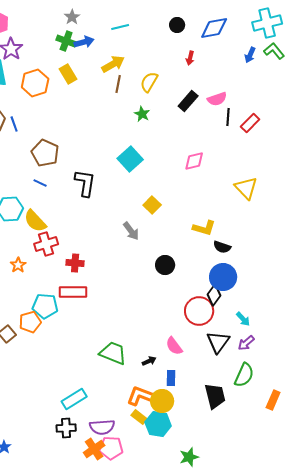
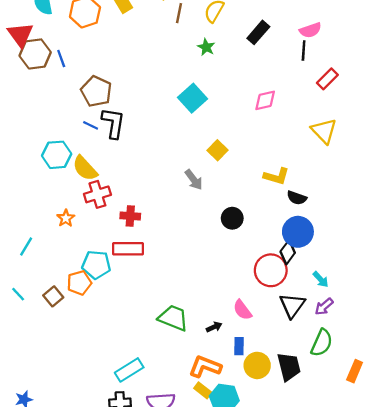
pink semicircle: (217, 99) -> (310, 30), moved
red rectangle: (250, 123) -> (327, 79), moved
black L-shape: (85, 183) -> (113, 123), moved
yellow circle: (162, 401) -> (257, 365), moved

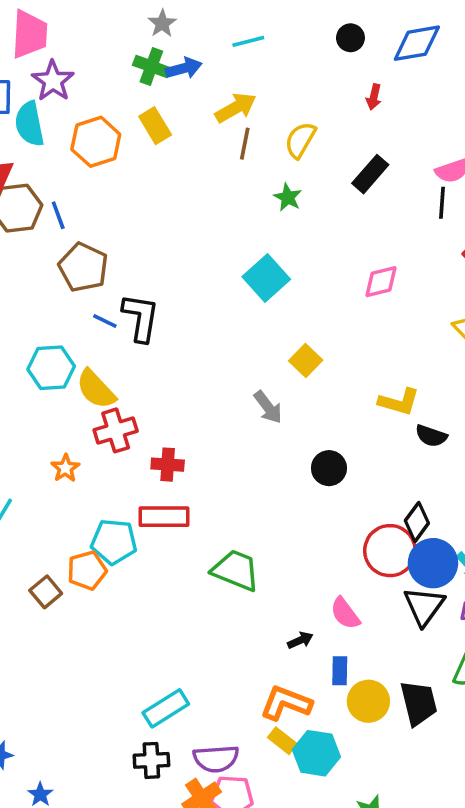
brown pentagon: (96, 91) -> (83, 267), moved
blue circle: (298, 232) -> (433, 563), moved
green trapezoid: (173, 318) -> (236, 570), moved

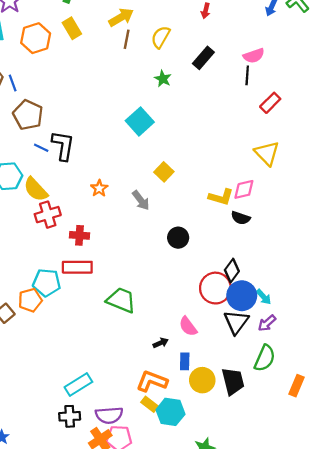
green star: (288, 197) -> (163, 79), moved
pink diamond: (381, 282) -> (244, 189), moved
orange star: (65, 468) -> (99, 188), moved

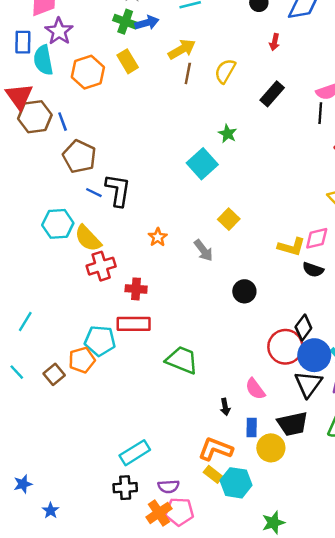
green star: (163, 79) -> (228, 134), moved
black arrow: (161, 343) -> (225, 407), turned 104
black trapezoid: (233, 381) -> (293, 424), moved, turned 92
purple semicircle: (109, 415) -> (169, 486), size x0.7

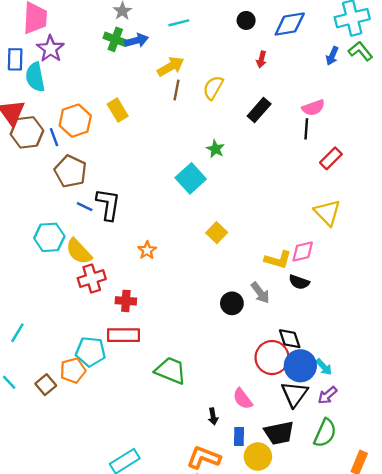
yellow rectangle: (128, 61) -> (118, 110), moved
orange hexagon: (88, 72) -> (75, 121), moved
gray arrow: (203, 250) -> (260, 293), moved
black diamond: (303, 327) -> (290, 339), turned -55

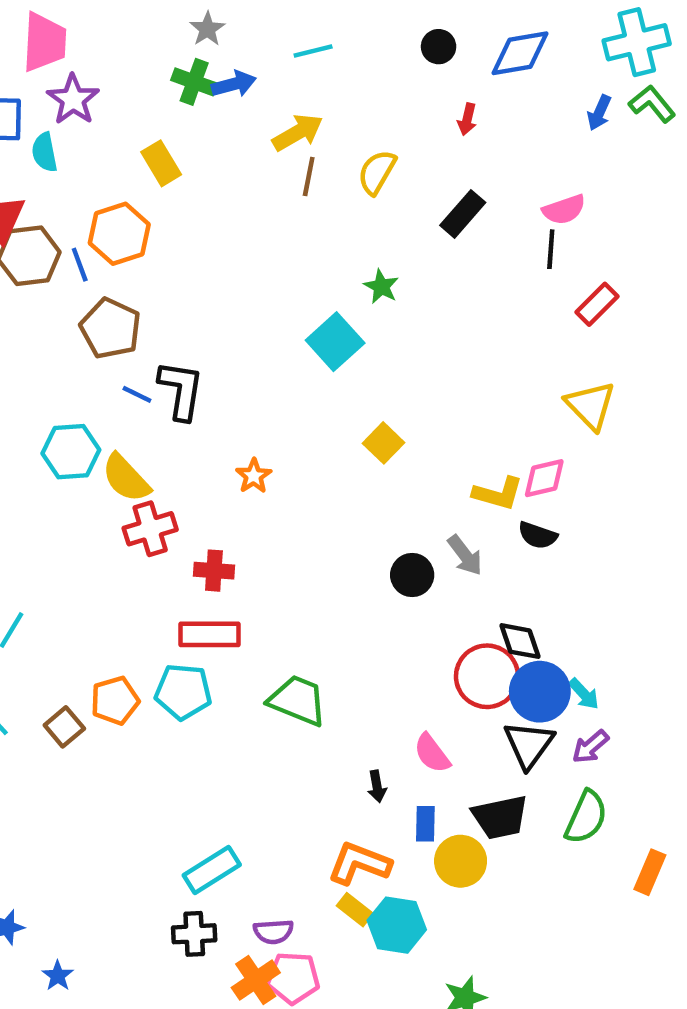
cyan semicircle: (35, 77) -> (44, 152), size x0.7
yellow rectangle: (118, 110) -> (161, 163), moved
cyan pentagon: (91, 352) -> (183, 692), moved

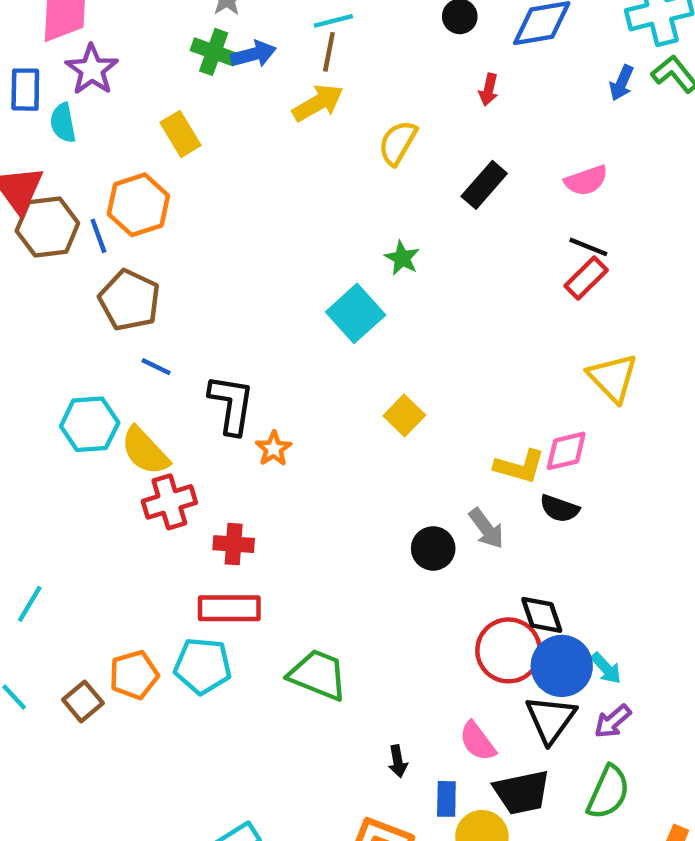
brown line: (309, 177) -> (329, 52), moved
black line: (551, 249) -> (588, 247), moved, turned -72
red rectangle: (597, 304) -> (586, 278), moved
black L-shape: (181, 390) -> (231, 404), moved
pink semicircle: (432, 753) -> (477, 741), moved

